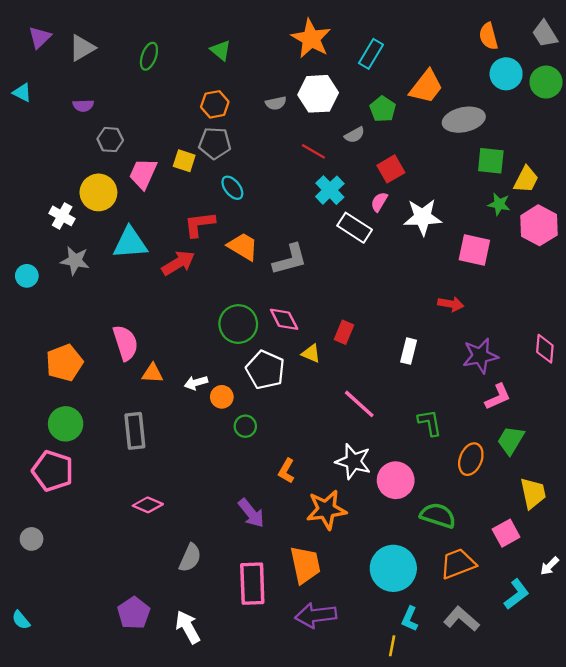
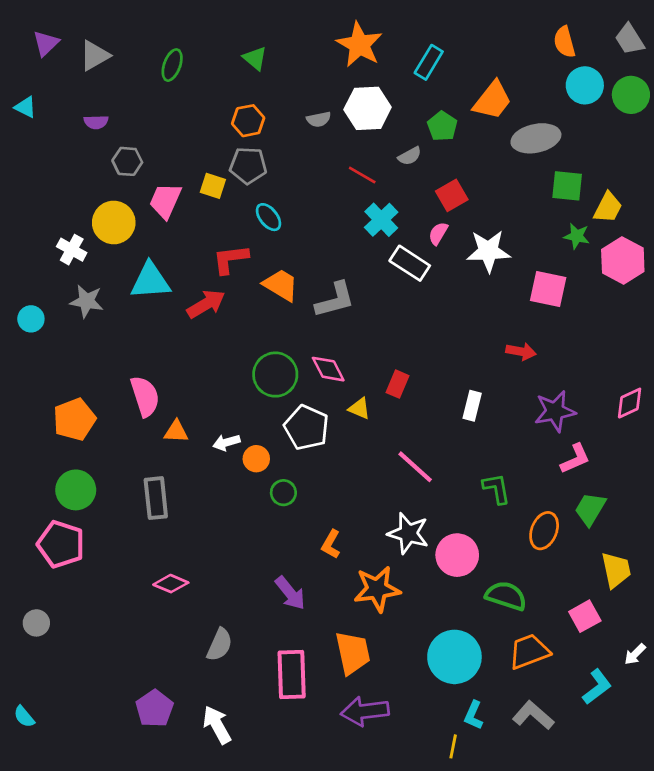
pink diamond: (545, 349) -> (630, 403), turned 60

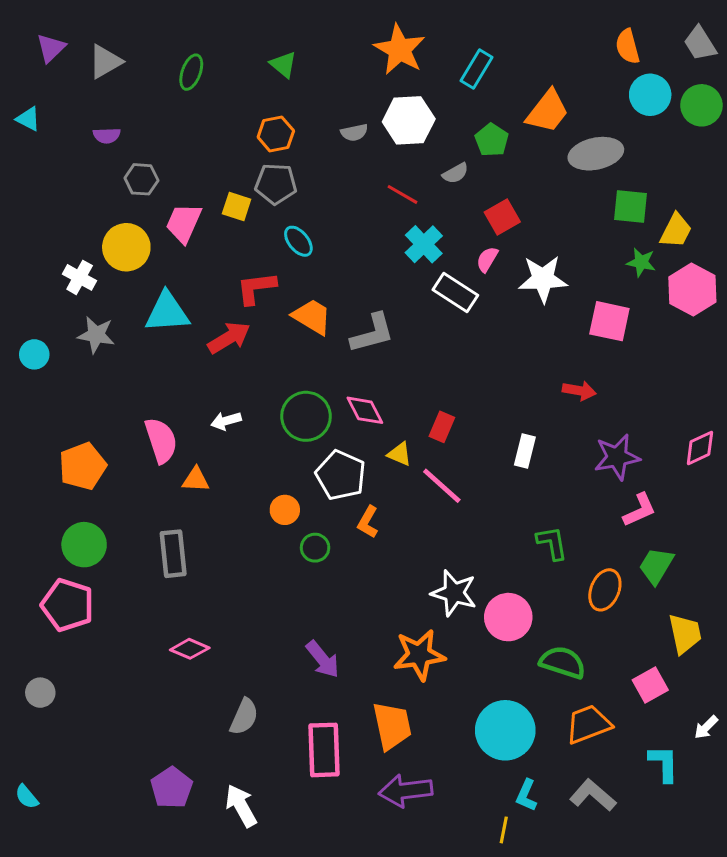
white arrow: (226, 442) -> (226, 421), moved
pink line: (415, 467) -> (442, 486), moved
orange L-shape: (331, 544) -> (368, 522), moved
cyan L-shape: (597, 687) -> (664, 764), turned -54

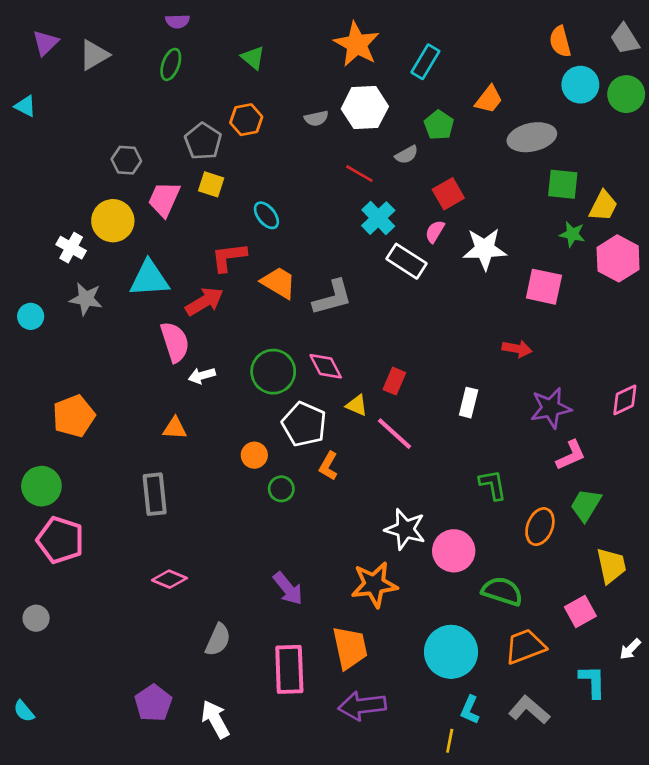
orange trapezoid: (548, 111) -> (489, 99), size x0.7
purple semicircle: (107, 136) -> (178, 21), moved
gray pentagon: (276, 184) -> (203, 141), moved, turned 30
pink semicircle: (161, 440) -> (175, 342), moved
green circle: (84, 545) -> (41, 486), moved

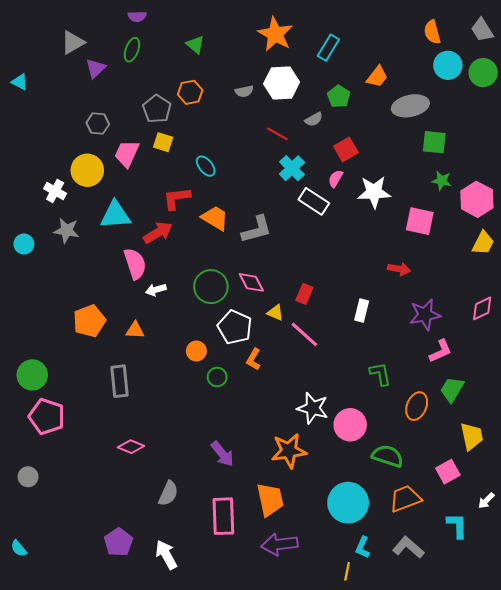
purple triangle: (45, 43) -> (96, 68), moved
yellow trapezoid: (603, 206) -> (483, 243), moved
orange pentagon: (74, 416) -> (89, 321), moved

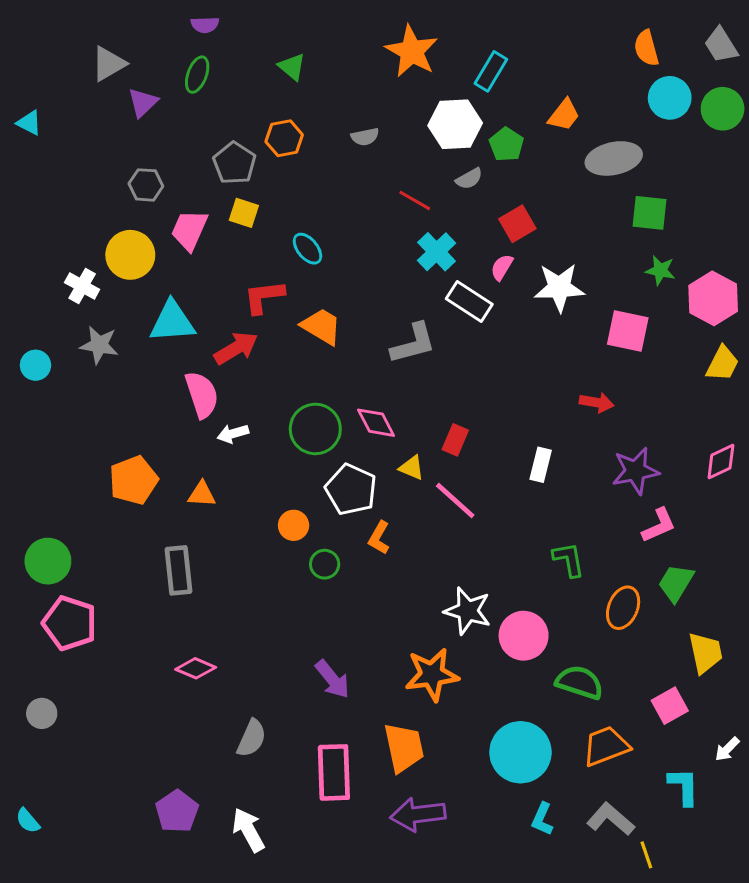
white hexagon: (282, 83) -> (455, 124), moved
gray L-shape: (257, 229) -> (413, 343), moved
yellow line: (347, 571) -> (646, 855), moved, turned -30

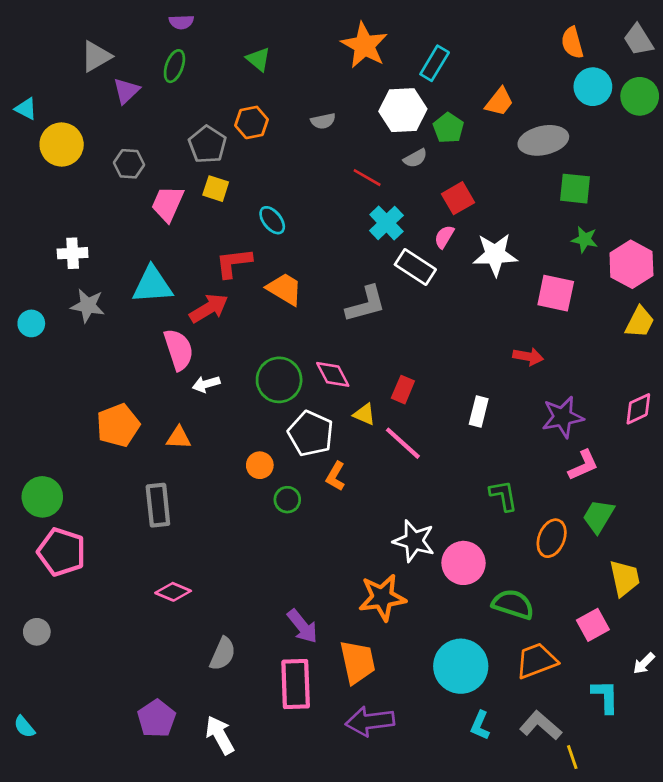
yellow circle: (130, 255) -> (62, 144), moved
white cross: (82, 286) -> (73, 253), turned -32
purple arrow: (332, 679) -> (302, 626), moved

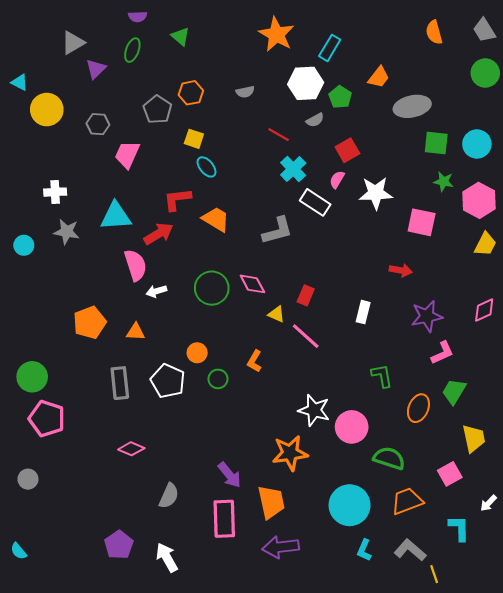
green triangle: (258, 59) -> (180, 36), moved
cyan circle: (593, 87) -> (477, 144), moved
yellow square: (216, 189) -> (194, 139), moved
white pentagon: (311, 434) -> (168, 381), moved

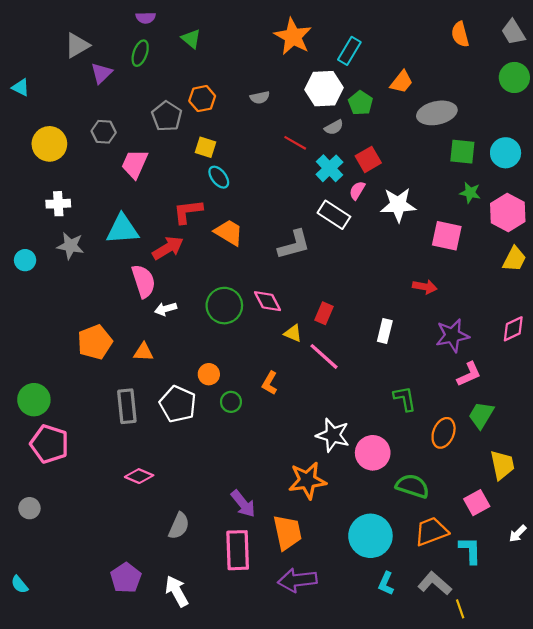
yellow circle: (47, 110) -> (49, 144), moved
cyan cross: (293, 169) -> (329, 168), moved
cyan L-shape: (459, 528) -> (470, 550), moved

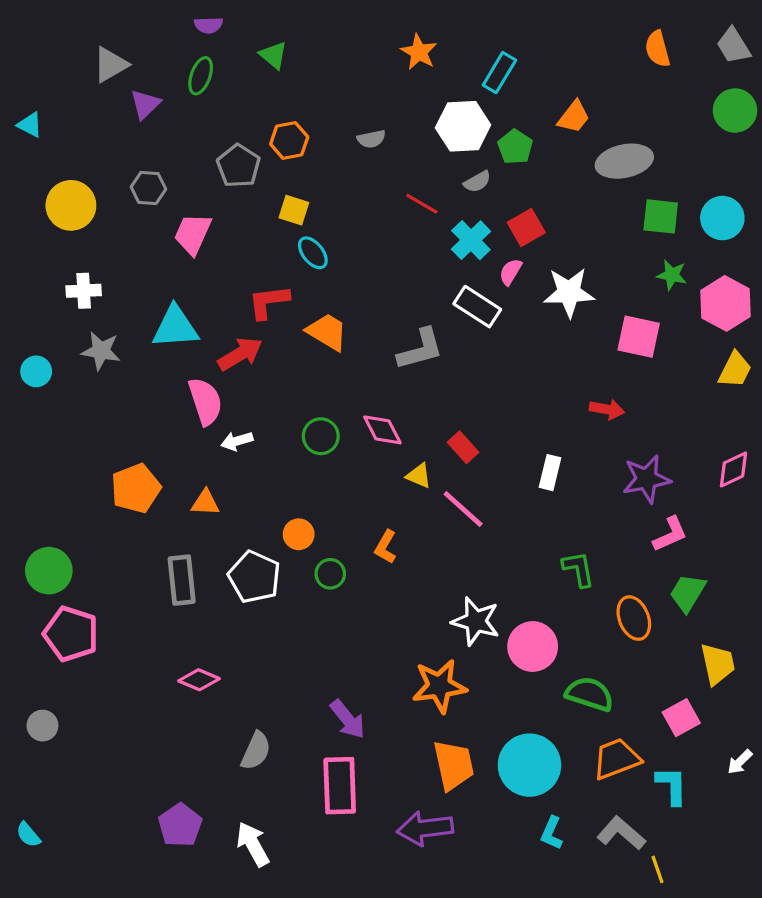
orange star: (293, 37) -> (419, 52), size x0.7
green circle: (224, 306) -> (321, 436), size x0.7
red rectangle: (324, 313) -> (463, 447), turned -65
orange ellipse: (444, 433) -> (634, 618), turned -44
orange trapezoid: (287, 533) -> (454, 765), moved

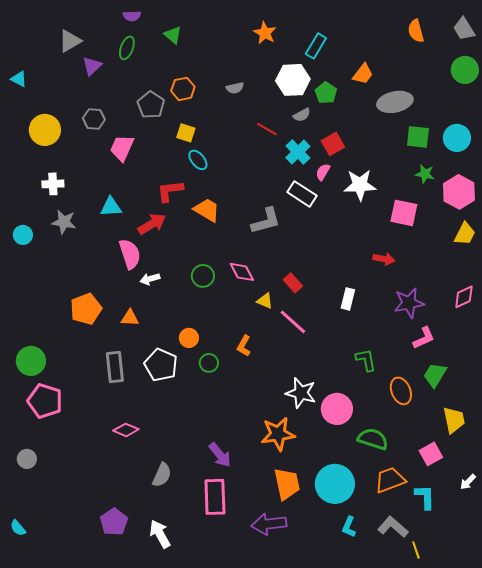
cyan triangle: (175, 327) -> (111, 207), size x0.7

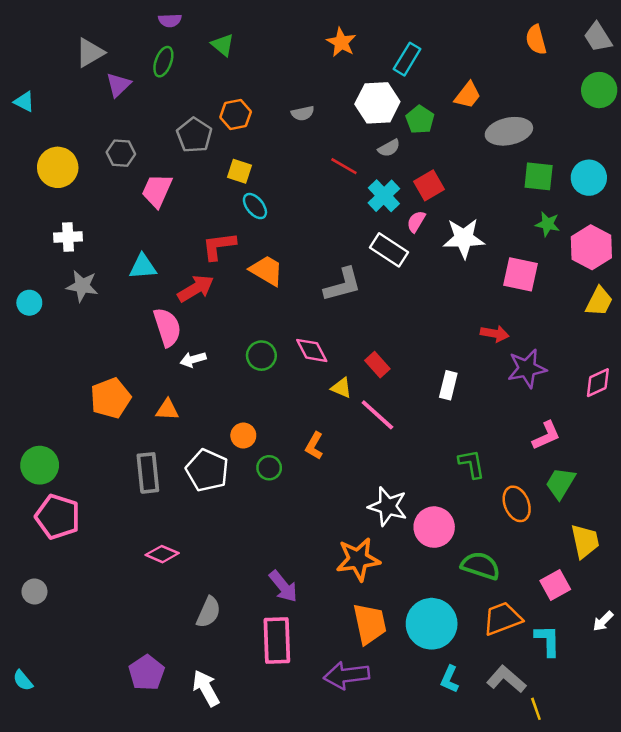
purple star: (409, 303) -> (527, 368), moved

